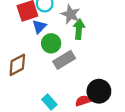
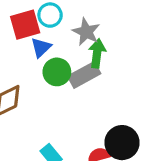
gray rectangle: (64, 60) -> (84, 75), moved

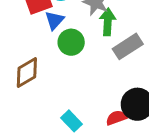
gray rectangle: (84, 75) -> (128, 46), moved

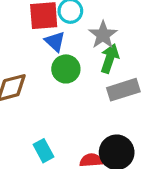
blue triangle: (54, 20) -> (55, 41), turned -45

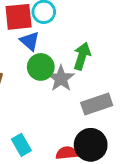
gray star: (103, 35) -> (61, 78), moved
gray rectangle: (123, 90) -> (97, 104), moved

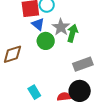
gray star: (61, 78) -> (61, 27), moved

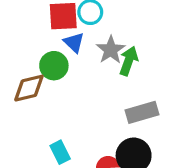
green circle: (46, 41) -> (54, 66), moved

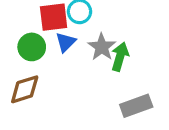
blue triangle: (74, 42) -> (66, 42), turned 35
green circle: (54, 66) -> (32, 47), moved

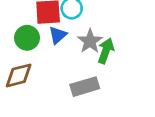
gray rectangle: (136, 106) -> (85, 87), moved

